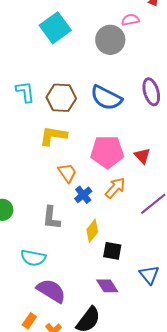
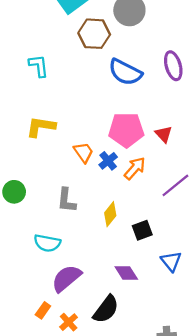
brown hexagon: (61, 98) -> (94, 34), moved
yellow L-shape: (53, 136) -> (41, 127), moved
blue cross: (83, 195) -> (108, 161), moved
black square: (112, 251) -> (142, 230), moved, turned -30
purple semicircle: (51, 291) -> (66, 278), turned -72

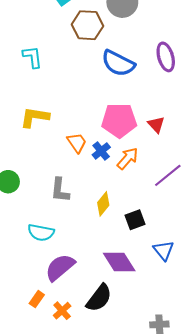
purple diamond: (126, 273) -> (119, 262), size x1.4

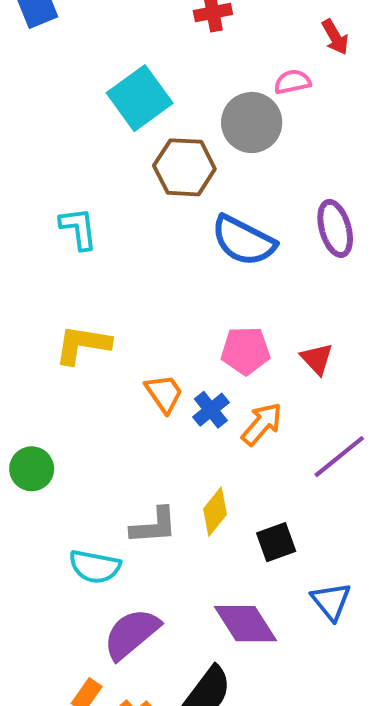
pink pentagon: (119, 120) -> (246, 351), size x0.7
gray L-shape: (60, 190) -> (154, 526), moved, turned -100

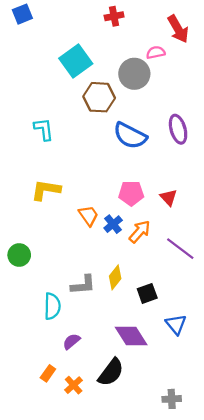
red arrow: (335, 37) -> (178, 29), size x1.5
purple line: (339, 457) -> (180, 249), turned 76
cyan semicircle: (95, 567) -> (52, 306), turned -100
purple semicircle: (131, 634) -> (71, 341), size x0.6

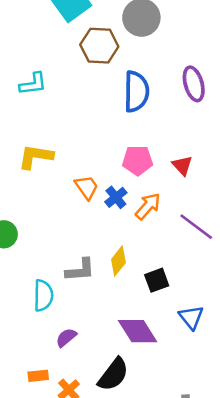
cyan L-shape: (44, 129) -> (33, 84), turned 90
blue semicircle: (130, 136) -> (136, 92), turned -116
orange rectangle: (48, 373) -> (38, 376), turned 49

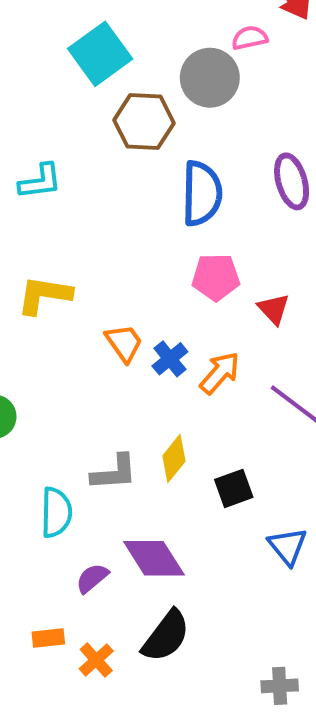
pink pentagon: (138, 160) -> (216, 277), moved
purple diamond: (138, 331) -> (154, 558), moved

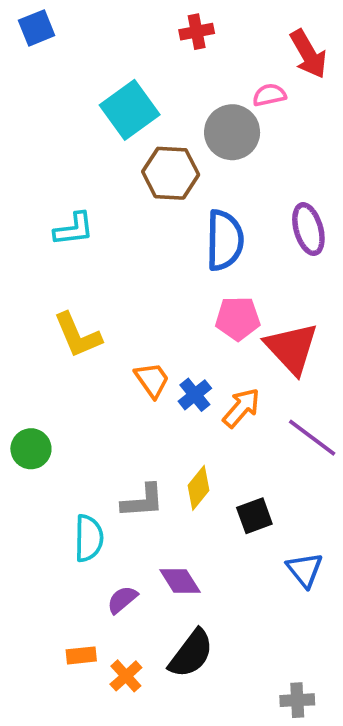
yellow L-shape: (44, 295) -> (78, 335), turned -122
red triangle: (274, 309) -> (292, 348), size x1.8
purple diamond: (154, 558) -> (180, 581), size x0.7

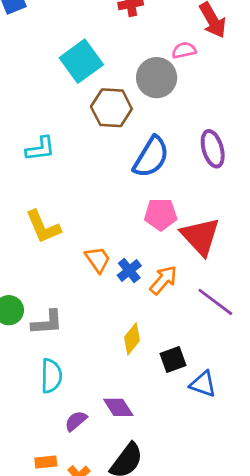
blue semicircle: (225, 240) -> (151, 157), turned 30
gray L-shape: (143, 501) -> (47, 322), moved
blue triangle: (305, 570) -> (203, 384), moved, turned -32

